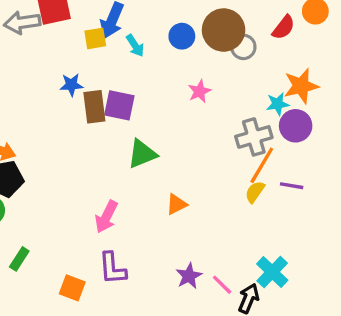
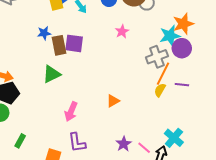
cyan star: (278, 104) -> (170, 36), size x1.5
green triangle: (142, 154) -> (52, 74), moved

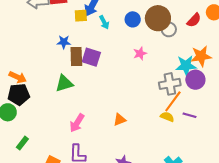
yellow semicircle: (160, 90) -> (167, 117), turned 72

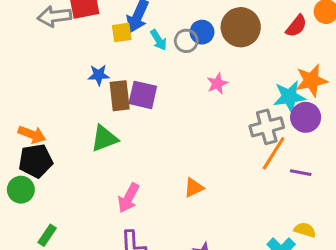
gray circle: (169, 29) -> (186, 41), moved
yellow semicircle: (167, 117) -> (305, 230), moved

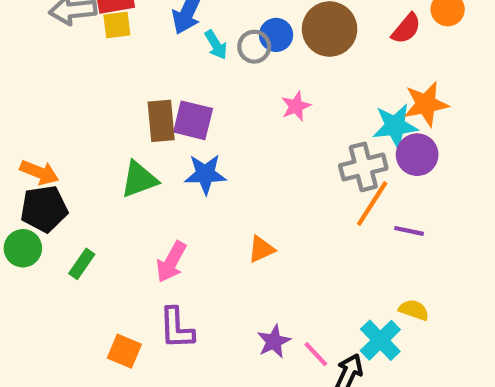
yellow square: (122, 33) -> (117, 25), moved
blue star: (99, 75) -> (205, 174), moved, size x1.4
green rectangle: (47, 235) -> (82, 264), moved

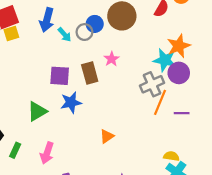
brown rectangle: (161, 121) -> (90, 73), moved
cyan star: (395, 126) -> (165, 60), turned 30
pink arrow: (171, 262) -> (47, 153), moved
green rectangle: (82, 264) -> (15, 150), moved
yellow semicircle: (414, 310) -> (171, 156), moved

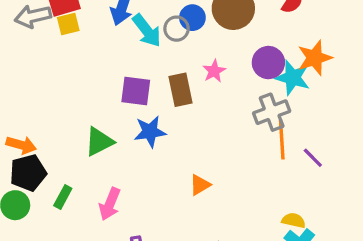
cyan arrow: (64, 35) -> (147, 31), size x1.5
purple circle: (179, 73) -> (268, 63), moved
orange line: (160, 102) -> (282, 140), turned -30
purple line: (182, 113) -> (313, 158), turned 40

